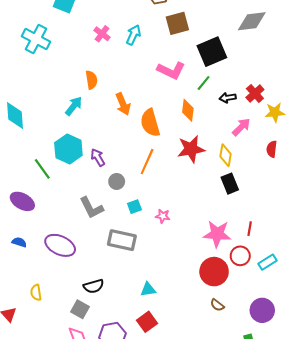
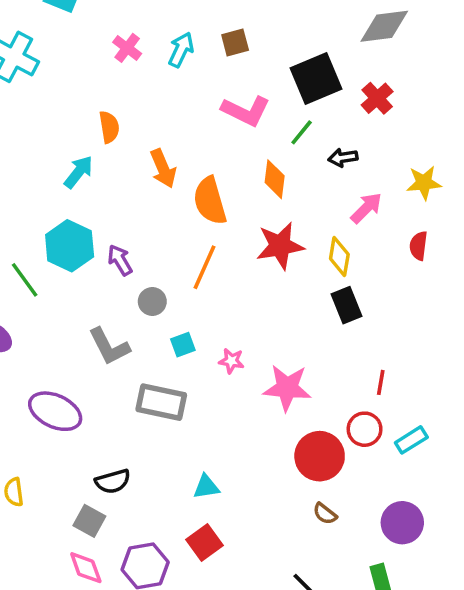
brown square: (177, 23) -> (235, 43), moved, size x0.7
red cross: (255, 93) -> (377, 98), moved
pink star: (217, 234) -> (287, 388), moved

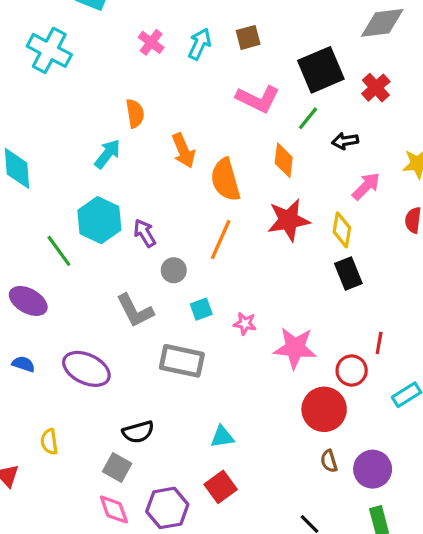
red circle: (365, 429) -> (352, 371), moved
brown semicircle: (325, 514) -> (329, 461), turned 35
purple circle: (402, 523) -> (373, 469), moved

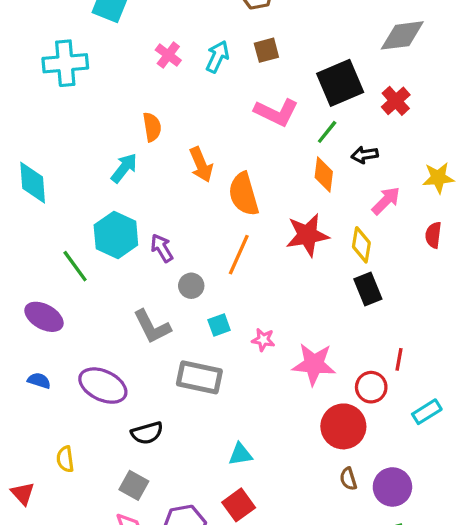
cyan cross: (49, 50) -> (65, 63), turned -33
orange diamond: (284, 160) -> (324, 174), moved
black semicircle: (138, 432) -> (147, 433), moved

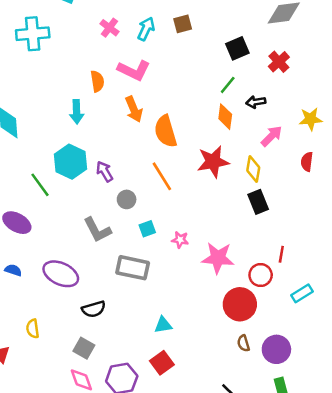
black square: (340, 83) -> (237, 48), size x0.7
pink L-shape: (276, 112) -> (134, 70), moved
cyan arrow: (124, 168) -> (77, 112), turned 140
orange line: (239, 255) -> (162, 176), turned -56

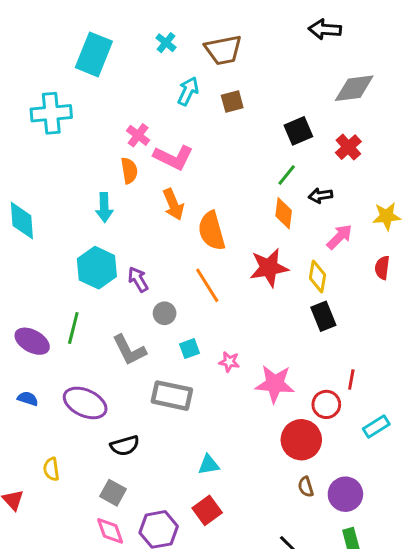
pink cross: (109, 28) -> (138, 135), moved
cyan arrow: (146, 29) -> (188, 91), moved
green line: (40, 185) -> (73, 328), moved, turned 50

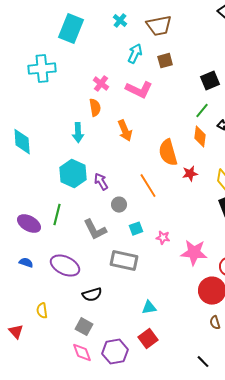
pink L-shape: (173, 157) -> (139, 90), moved
orange semicircle: (212, 231) -> (168, 153), moved
red star: (269, 268) -> (190, 174), size x0.6

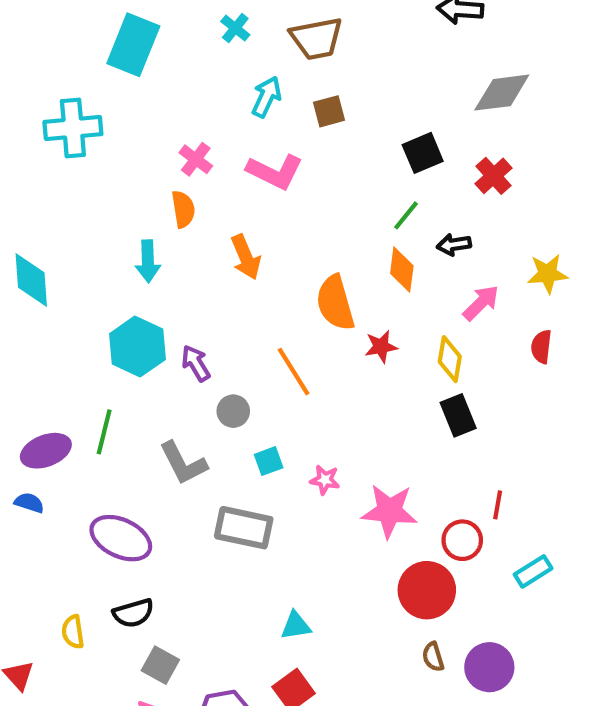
purple ellipse: (29, 224) -> (46, 451), turned -50
blue semicircle: (26, 263) -> (29, 503), moved
black semicircle: (92, 295) -> (133, 613), moved

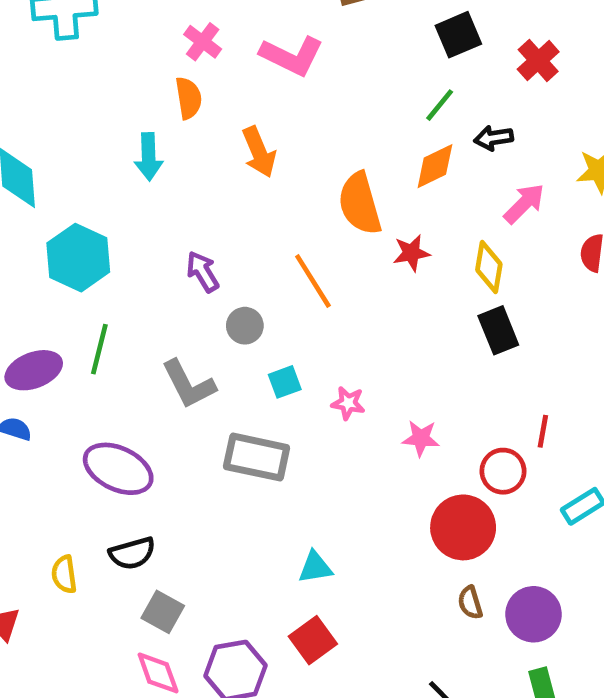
orange diamond: (402, 270) -> (435, 166), turned 57
cyan hexagon: (137, 347) -> (78, 258), moved
pink star: (389, 511) -> (421, 438), size x0.6

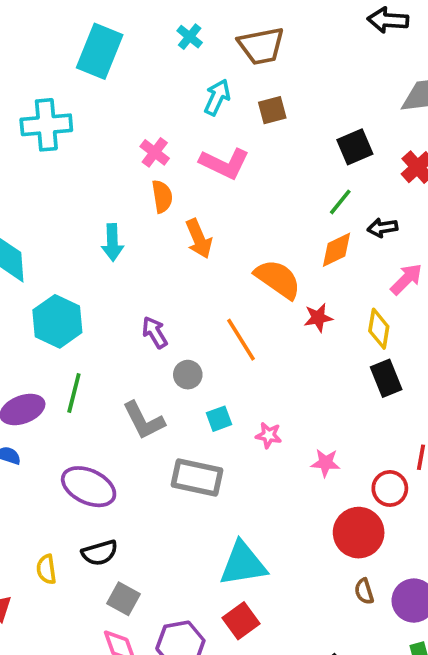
orange semicircle: (189, 98) -> (162, 196), moved
orange semicircle: (360, 204) -> (278, 279), turned 141
cyan triangle: (315, 567) -> (243, 564), size x1.8

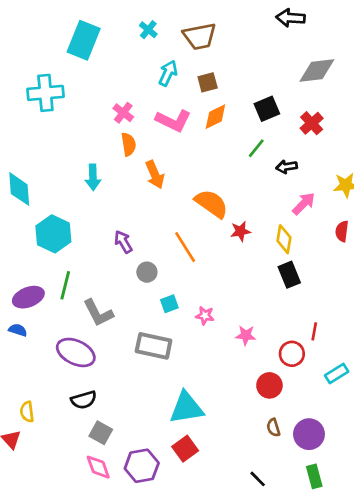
orange diamond: (337, 250) -> (215, 117), moved
gray L-shape: (144, 421) -> (98, 313), moved
red circle: (359, 533) -> (269, 385), size x0.7
yellow semicircle: (46, 569) -> (27, 412), moved

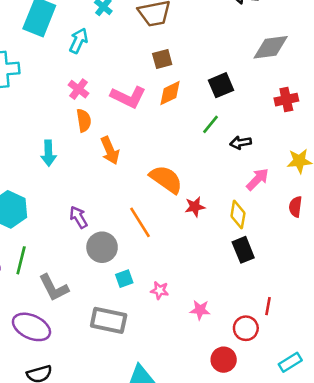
cyan arrow: (168, 73) -> (79, 41), moved
red cross: (312, 123) -> (286, 100), moved, turned 30
gray circle: (147, 272) -> (102, 247), size x1.5
cyan rectangle: (337, 374) -> (290, 362), moved

